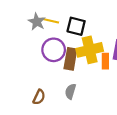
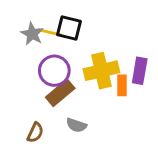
black square: (76, 26) -> (69, 28), moved
brown rectangle: (70, 59) -> (60, 93), moved, turned 40
gray semicircle: (70, 91) -> (76, 125), turned -88

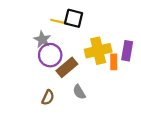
gray star: (32, 34) -> (42, 40), moved
purple circle: (54, 71) -> (50, 55), moved
gray semicircle: (76, 125) -> (79, 92), turned 40

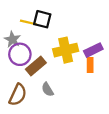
purple rectangle: (127, 51) -> (93, 50), turned 54
orange rectangle: (114, 62) -> (90, 65), moved
brown semicircle: (48, 97) -> (18, 95), size x1.5

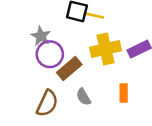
yellow line: (28, 22) -> (94, 15), moved
orange rectangle: (90, 65) -> (124, 93), moved

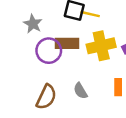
gray star: (41, 36) -> (33, 24), moved
brown rectangle: (69, 68) -> (67, 43), moved, turned 40

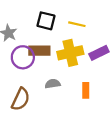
yellow line: (90, 14) -> (77, 24), moved
gray semicircle: (80, 91) -> (53, 84), moved, turned 112

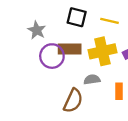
gray semicircle: (53, 84) -> (92, 80), moved
brown semicircle: (21, 99) -> (73, 101), moved

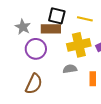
brown rectangle: (70, 49) -> (51, 29), moved
brown semicircle: (73, 101) -> (34, 84), moved

